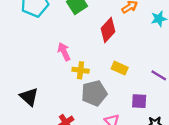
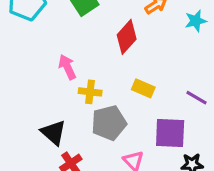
black triangle: (29, 97) -> (53, 133), moved
purple square: (139, 101) -> (170, 133), size x1.5

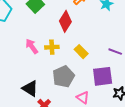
yellow rectangle: (143, 88) -> (81, 52), turned 32
yellow cross: (90, 92) -> (52, 47), moved

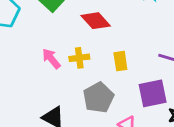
red diamond: (65, 21) -> (96, 21), turned -70
yellow rectangle: (81, 52) -> (120, 61), turned 40

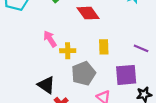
yellow cross: (79, 58) -> (68, 51), moved

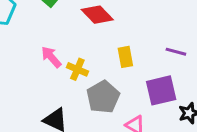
yellow cross: (68, 51) -> (77, 69), turned 32

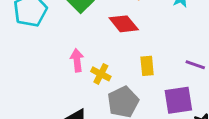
pink arrow: (51, 57) -> (77, 60), turned 30

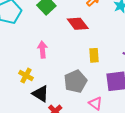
yellow cross: (101, 74) -> (26, 76), moved

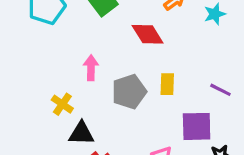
gray pentagon: (76, 81) -> (129, 92), moved
black triangle: (41, 94) -> (81, 133), turned -36

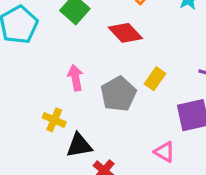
yellow rectangle: (167, 84) -> (155, 79), turned 45

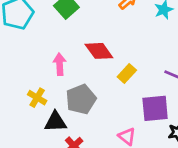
red diamond: (125, 33) -> (99, 51), moved
gray pentagon: (118, 94) -> (81, 99), moved

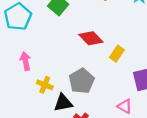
pink arrow: (60, 64) -> (25, 61), moved

